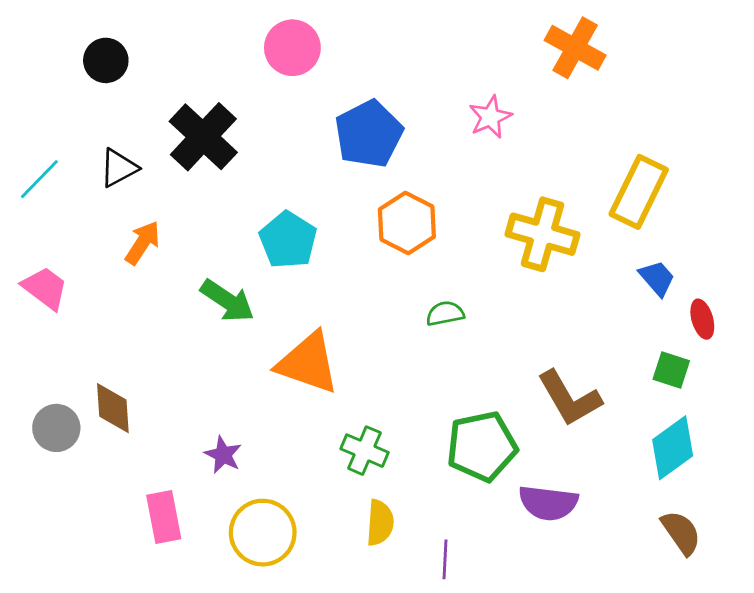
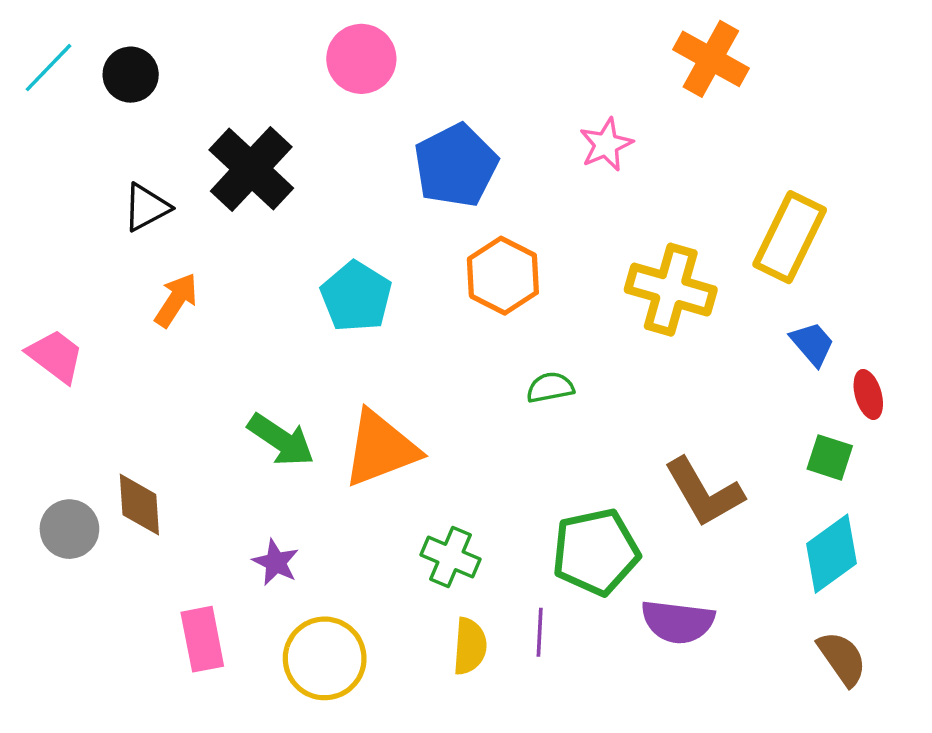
cyan line: (39, 179) -> (48, 68), moved
green arrow: (227, 301) -> (281, 440), moved
orange triangle: (308, 363) -> (381, 449), turned -40
purple line: (445, 559) -> (540, 632), moved

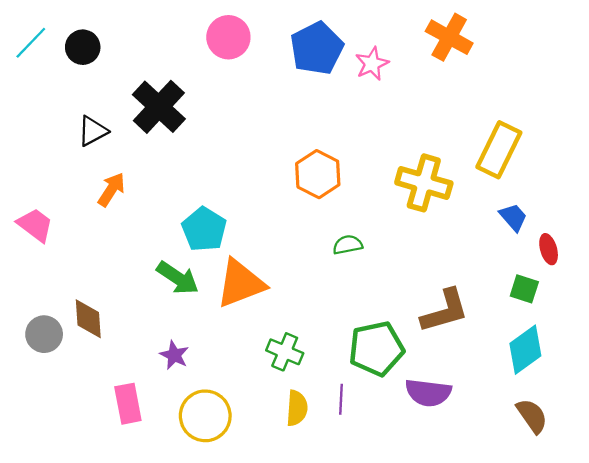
pink star: (606, 145) -> (372, 64), moved
blue pentagon: (456, 165) -> (317, 48), moved
cyan pentagon: (356, 297) -> (204, 229), moved
brown L-shape: (704, 492) -> (445, 311), turned -76

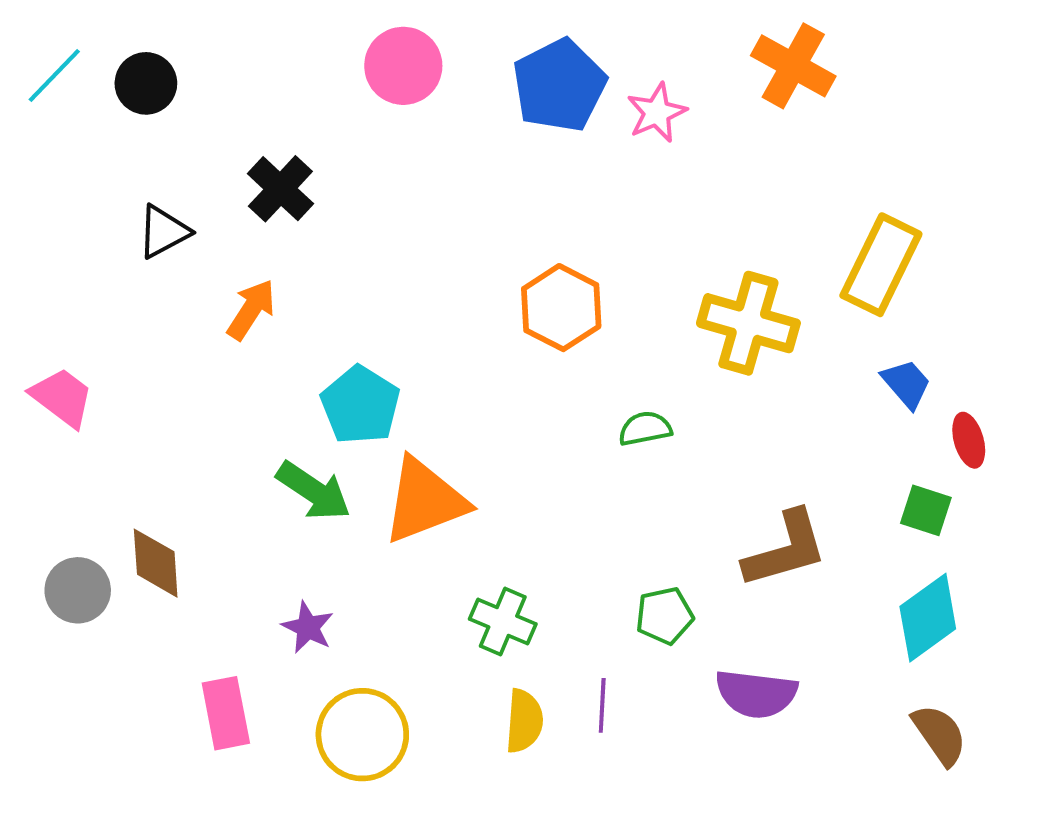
black cross: (159, 107) -> (280, 189), size x0.7
orange arrow: (111, 190) -> (251, 310), moved
green semicircle: (348, 245) -> (645, 428), moved
green pentagon: (376, 349) -> (665, 616), size x0.6

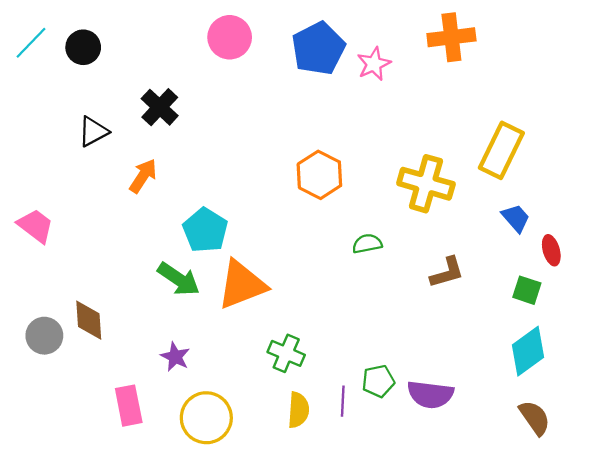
orange cross: (793, 66) -> (451, 37), turned -36
brown L-shape: (785, 549) -> (447, 272), moved, size x0.7
green pentagon: (665, 616) -> (378, 381), moved

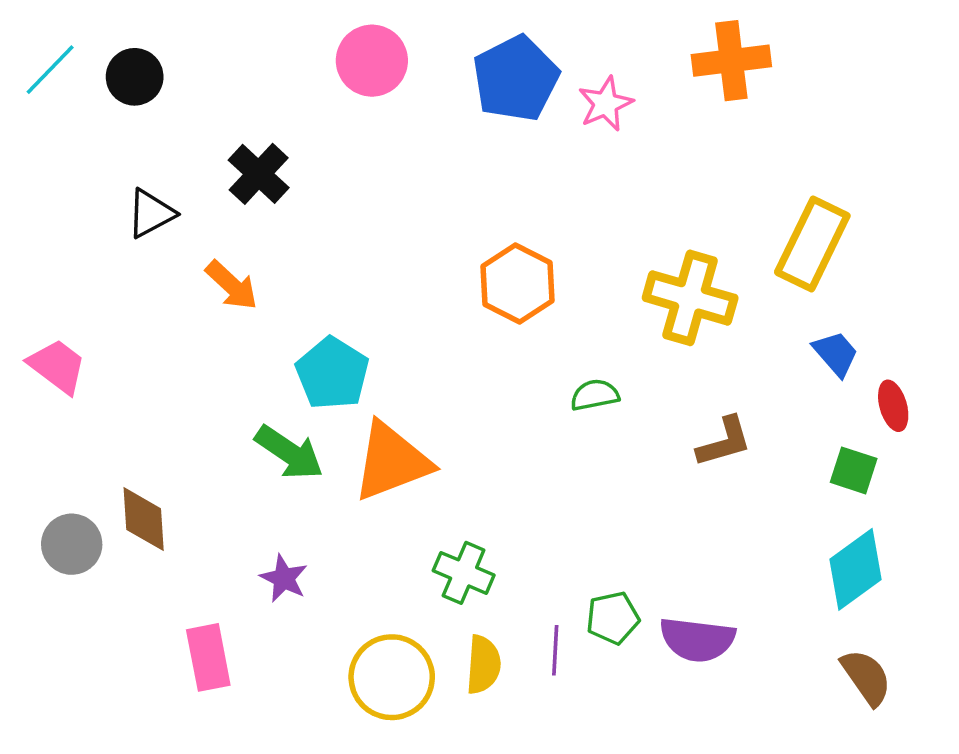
orange arrow: (143, 176) -> (232, 285), turned 100
yellow circle: (206, 418) -> (392, 677), moved

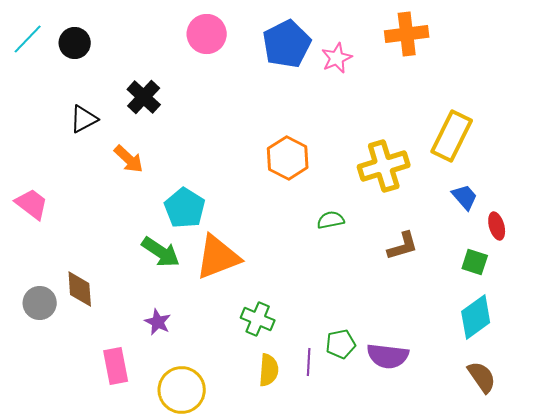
yellow cross: (690, 298) -> (384, 166), turned -33
yellow circle: (392, 677) -> (182, 390), moved

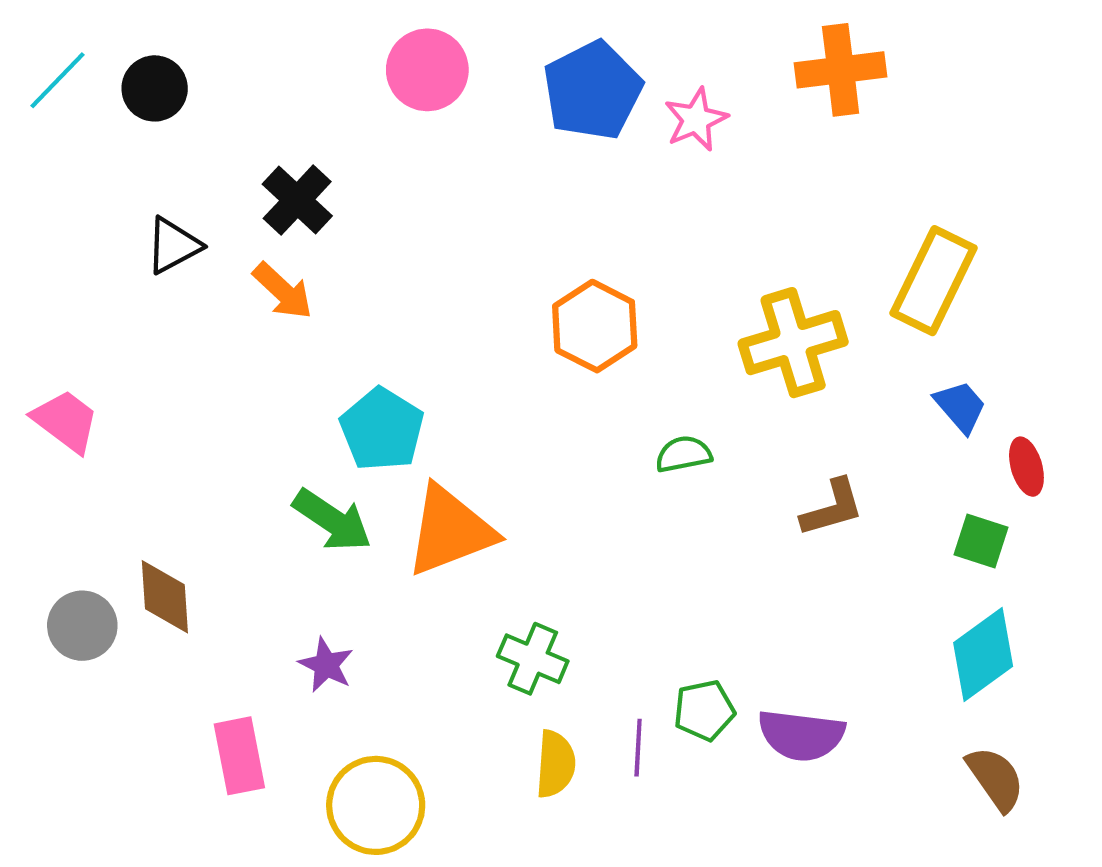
orange arrow: (129, 159) -> (283, 291), moved

